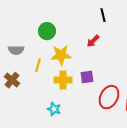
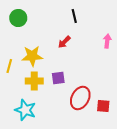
green circle: (47, 31) -> (18, 18), moved
cyan star: (54, 109) -> (25, 110), size x1.5

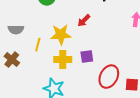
red arrow: (64, 42) -> (84, 21), moved

